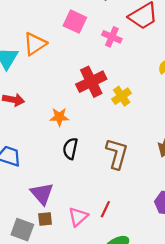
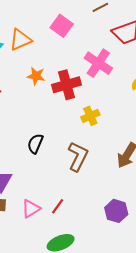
pink cross: (112, 37) -> (98, 63), moved, size x1.5
yellow cross: (122, 96) -> (90, 116), moved
orange star: (59, 117) -> (36, 76), moved

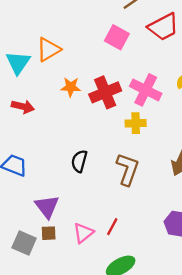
pink square: (62, 26) -> (117, 37), moved
pink cross: (98, 63) -> (146, 90), moved
yellow cross: (90, 116) -> (136, 123), turned 30

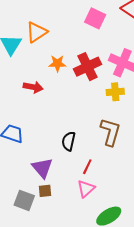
red arrow: (23, 107) -> (33, 87), moved
black semicircle: (79, 161) -> (69, 141), moved
red line: (112, 227) -> (87, 167), moved
pink triangle: (83, 233) -> (86, 189), moved

